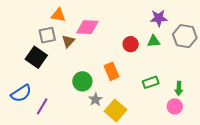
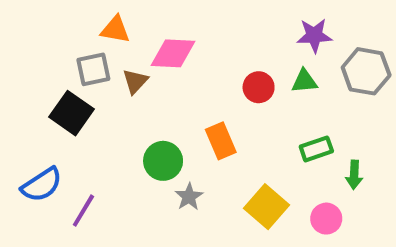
green rectangle: (151, 82) -> (316, 149), moved
pink circle: (175, 106) -> (326, 219), moved
yellow square: (116, 110) -> (267, 207), moved

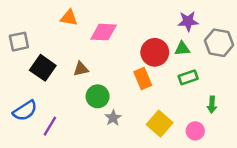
gray square: (93, 69) -> (19, 42), moved
brown triangle: (135, 81) -> (81, 69), moved, turned 35
red circle: (259, 87) -> (155, 52), size x1.5
orange rectangle: (221, 141) -> (143, 78), moved
green rectangle: (316, 149) -> (188, 77), moved

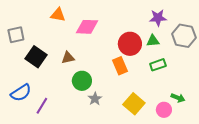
green arrow: (212, 105) -> (178, 98), moved, turned -72

